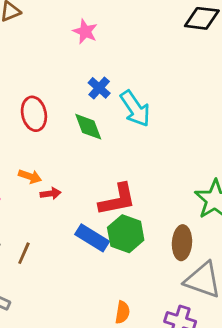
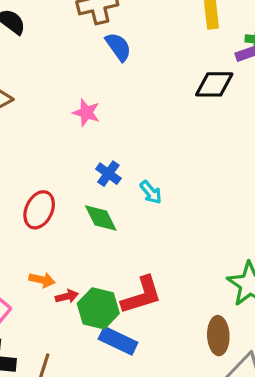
cyan arrow: (135, 109) -> (151, 192), size x0.6
red ellipse: (34, 114) -> (39, 210), turned 44
green hexagon: (126, 234) -> (98, 308), moved

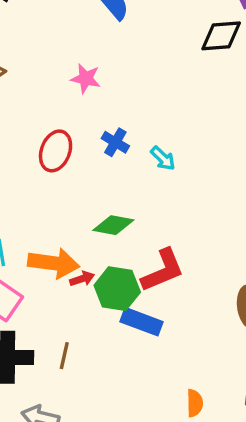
red ellipse: (39, 210) -> (56, 151), moved
green diamond: (101, 218) -> (113, 225), moved, turned -48
orange arrow: (42, 280) -> (54, 263), size x1.8

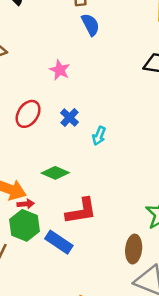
cyan arrow: (163, 158) -> (99, 136), turned 54
green hexagon: (117, 289) -> (24, 225), moved

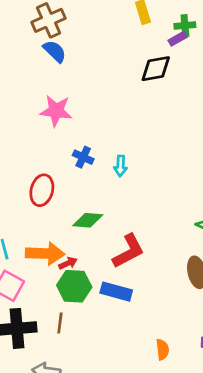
blue semicircle: (90, 25) -> (55, 51), moved
pink star: (60, 70) -> (56, 111), size x1.4
red ellipse: (28, 114) -> (42, 190), moved

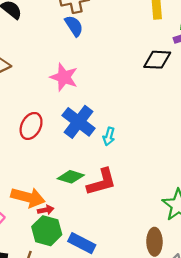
blue cross: (83, 157) -> (79, 122), size x1.8
red ellipse: (42, 190) -> (31, 126), moved
red L-shape: (128, 251) -> (102, 182), moved

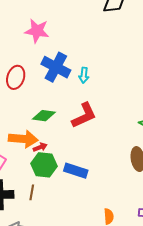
green diamond: (71, 177) -> (44, 116), moved

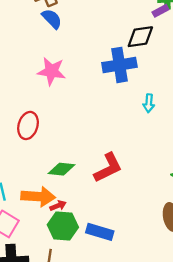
blue cross: (56, 67) -> (119, 65), moved, turned -36
cyan arrow: (84, 75) -> (149, 103), moved

